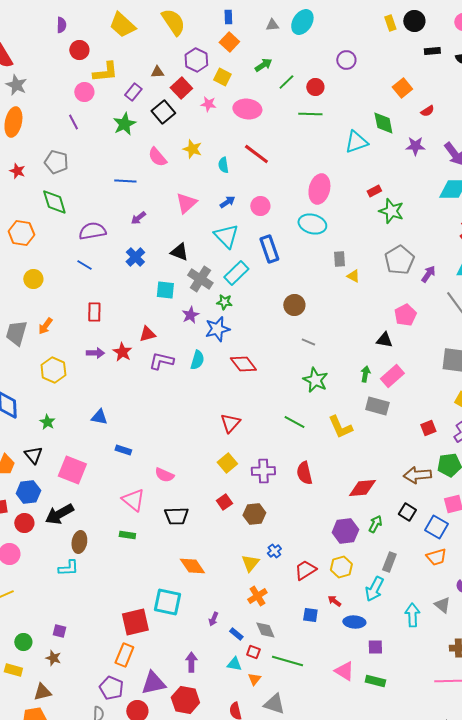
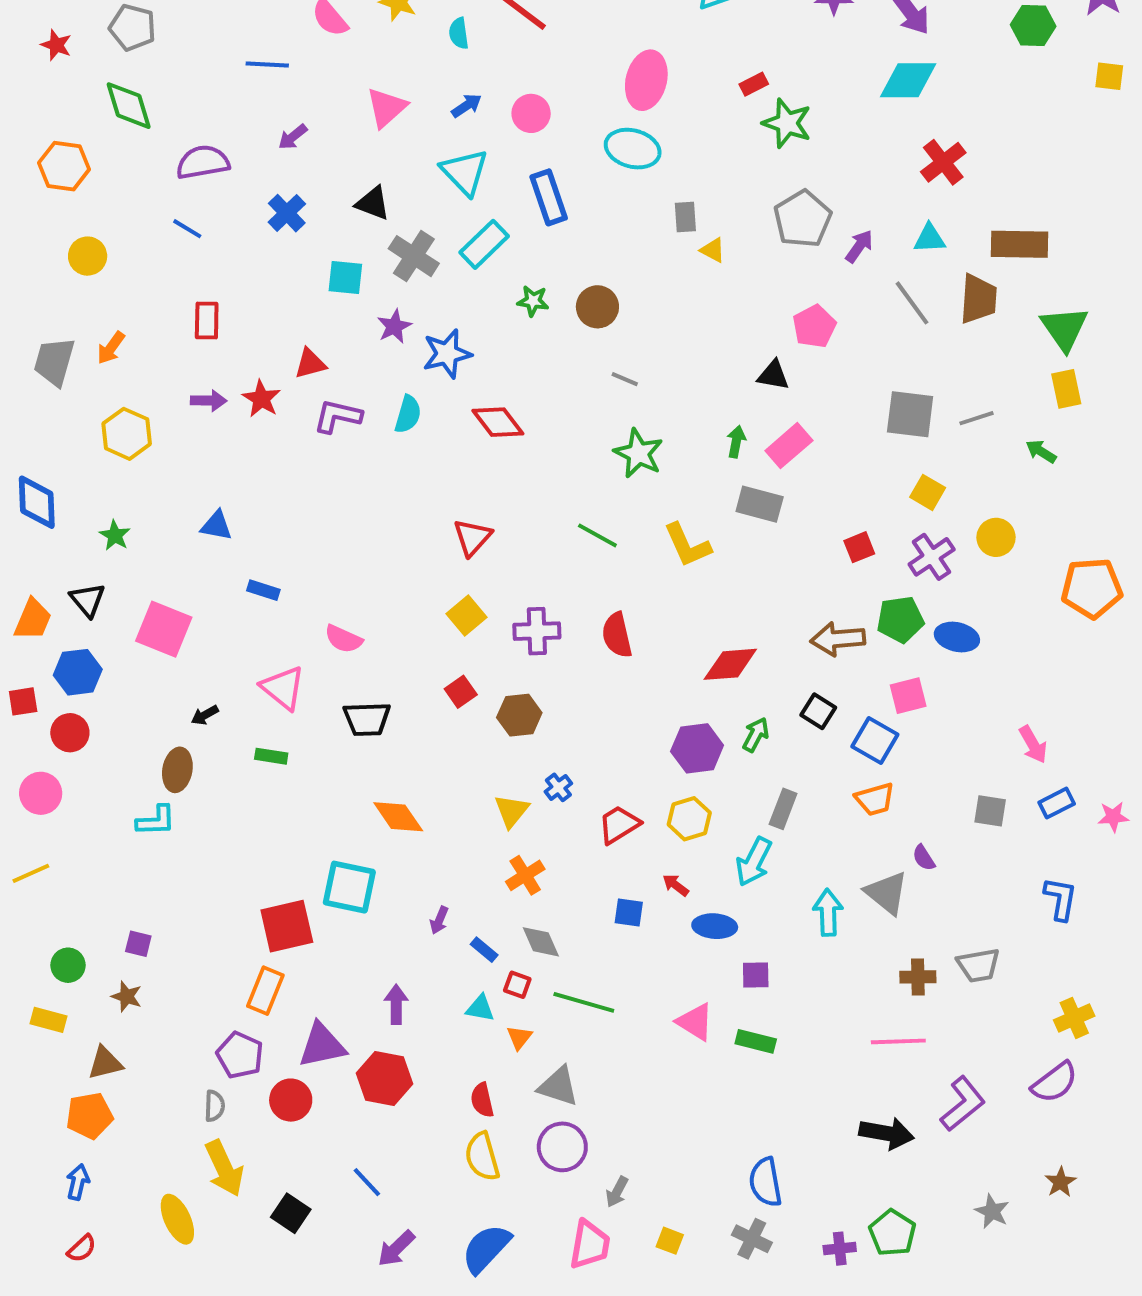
green star: (224, 302) -> (533, 301), moved
black arrow: (59, 514) -> (205, 715), moved, size x0.5
gray triangle: (442, 605) -> (887, 893), size x1.4

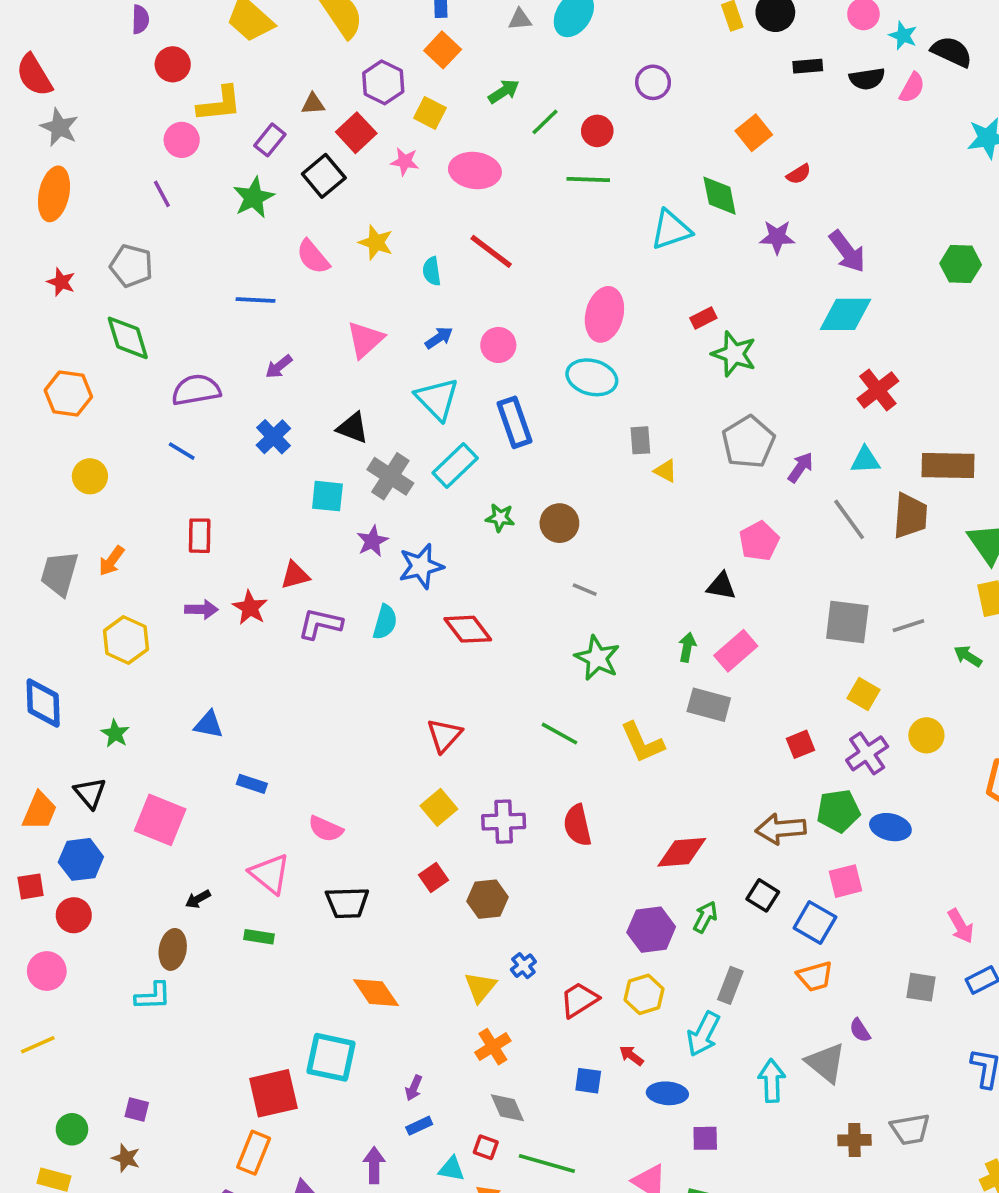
blue rectangle: (484, 950) -> (419, 1126), moved, turned -65

